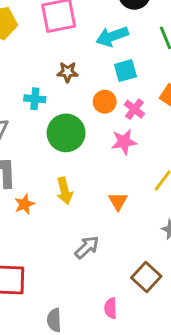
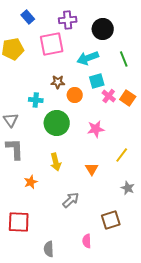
orange circle: (105, 102) -> (75, 95), moved
pink cross: (134, 109) -> (109, 96), moved
orange star: (24, 204) -> (31, 182), moved
brown square: (146, 277) -> (111, 220), turned 30

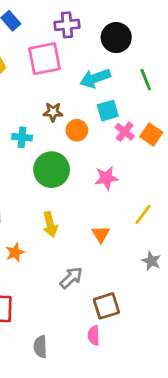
brown square: (111, 220) -> (106, 306), moved

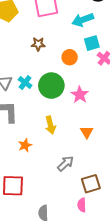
brown star: (53, 112) -> (38, 44), moved
cyan cross: (22, 137) -> (25, 83), moved, turned 32
pink star: (106, 178) -> (80, 95), moved, turned -30

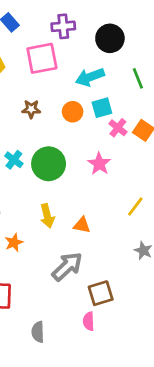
orange circle: (70, 57) -> (73, 112), moved
pink star: (80, 95) -> (99, 164), moved
orange triangle: (87, 132) -> (82, 225), moved, turned -48
gray arrow: (66, 163) -> (67, 267), size x1.4

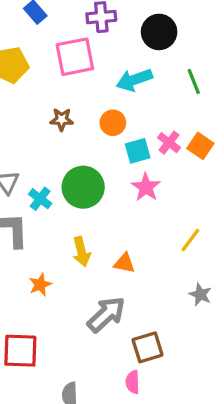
cyan square: (102, 108) -> (138, 151), moved
cyan cross: (14, 160) -> (40, 199), moved

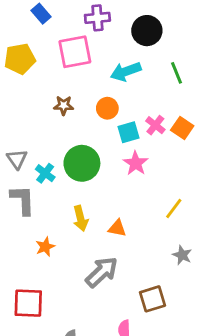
brown square: (148, 347) -> (153, 299), moved

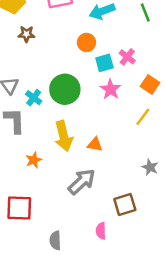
brown star: (64, 105) -> (26, 34), moved
orange square: (182, 128) -> (150, 84), moved
yellow line: (174, 209) -> (143, 117), moved
yellow arrow: (81, 218) -> (64, 136), size x1.4

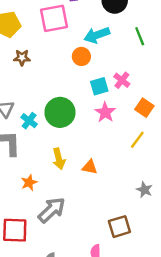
orange circle: (86, 42) -> (81, 56), moved
yellow arrow: (64, 136) -> (59, 159), size x0.7
gray arrow: (82, 182) -> (52, 210), moved

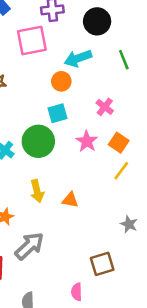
cyan square: (99, 86) -> (57, 113), moved
orange square: (144, 108) -> (119, 143), moved

